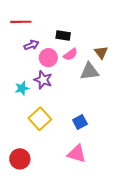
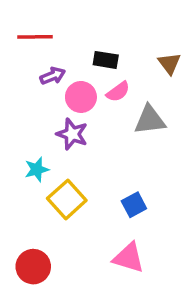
brown triangle: (101, 52) -> (169, 63), moved
cyan star: (22, 88) -> (37, 169), moved

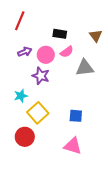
red line: (35, 37) -> (20, 21), turned -66
purple arrow: (53, 76) -> (25, 52), moved
blue square: (134, 205) -> (76, 116), turned 32
red circle: (33, 267) -> (25, 137), moved

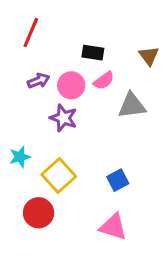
cyan star: (21, 96) -> (20, 157), moved
blue square: (76, 116) -> (118, 180), turned -32

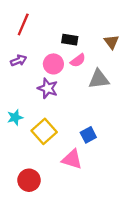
purple arrow: (39, 81) -> (19, 60), moved
red circle: (39, 213) -> (29, 180), moved
pink triangle: (113, 227) -> (72, 159), moved

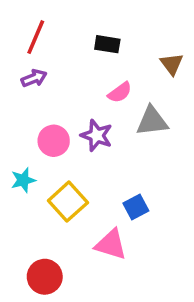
black rectangle: (70, 40) -> (107, 44), moved
purple arrow: (19, 60) -> (34, 78), moved
pink circle: (53, 64) -> (54, 141), moved
purple star: (48, 88) -> (97, 135), moved

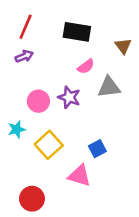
black rectangle: (107, 44) -> (77, 32), size x1.5

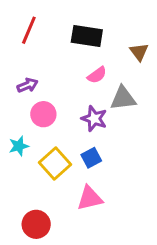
purple arrow: (24, 56) -> (27, 85), moved
purple star: (69, 97) -> (94, 119), moved
blue square: (97, 149) -> (91, 158), moved
pink triangle: (79, 176) -> (90, 198), turned -30

